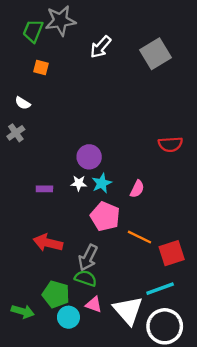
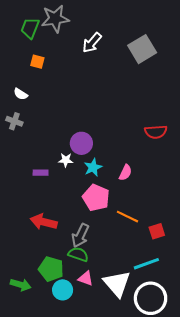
gray cross: (16, 133) -> (14, 121), turned -35
white star: (79, 183) -> (66, 160), moved
red square: (172, 253) -> (157, 231), size x0.7

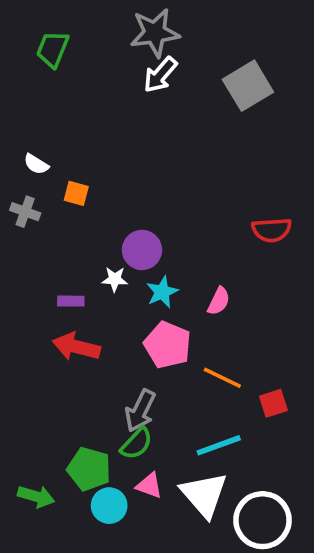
gray star: (55, 19) -> (155, 33), moved
orange square: (37, 62) -> (76, 193), moved
red arrow: (44, 222) -> (76, 347), moved
green semicircle: (78, 254) -> (137, 443), turned 114
cyan line: (146, 264) -> (219, 445), moved

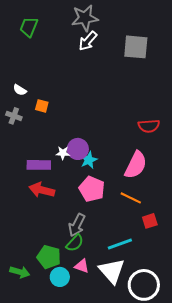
gray square: (248, 86) -> (136, 47), turned 36
purple circle: (142, 250) -> (78, 149), moved
purple rectangle: (71, 301) -> (39, 165), size x1.6
pink semicircle: (219, 301) -> (136, 165), moved, size x1.8
orange line: (222, 378) -> (131, 198), moved

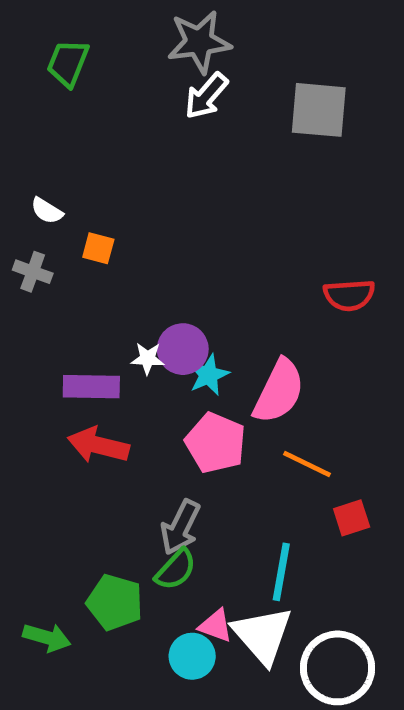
pink semicircle: (136, 165) -> (279, 391), moved
cyan line: (120, 244) -> (281, 572), turned -60
pink triangle: (82, 266) -> (216, 626), moved
cyan circle: (60, 277) -> (192, 656), moved

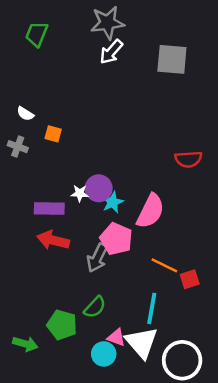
orange line: (307, 464) -> (164, 265), moved
gray arrow: (180, 527) -> (97, 258), moved

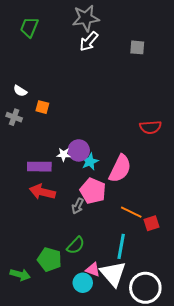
gray square: (172, 59) -> (137, 47), size x0.6
gray arrow: (97, 258) -> (78, 206), size x0.7

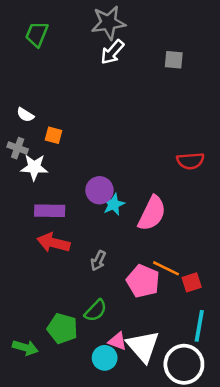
white star: (64, 154) -> (34, 167), moved, size x1.5
pink pentagon: (93, 191) -> (143, 281), moved
cyan line: (121, 246) -> (199, 326), moved

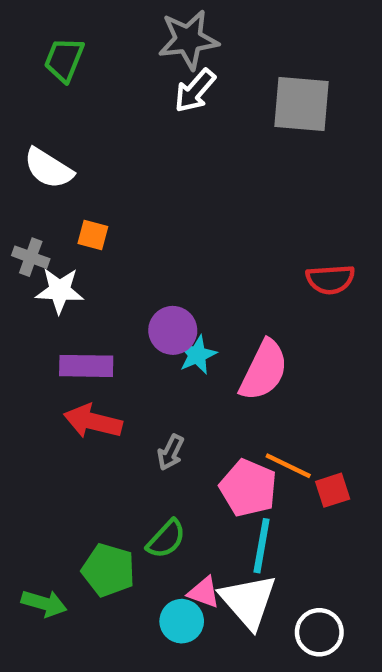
gray square: (174, 60) -> (302, 104), size x1.8
white semicircle: (25, 115) -> (48, 168), moved, size x1.6
cyan line: (199, 326) -> (262, 546), moved
white circle: (184, 364) -> (319, 632), size x0.7

